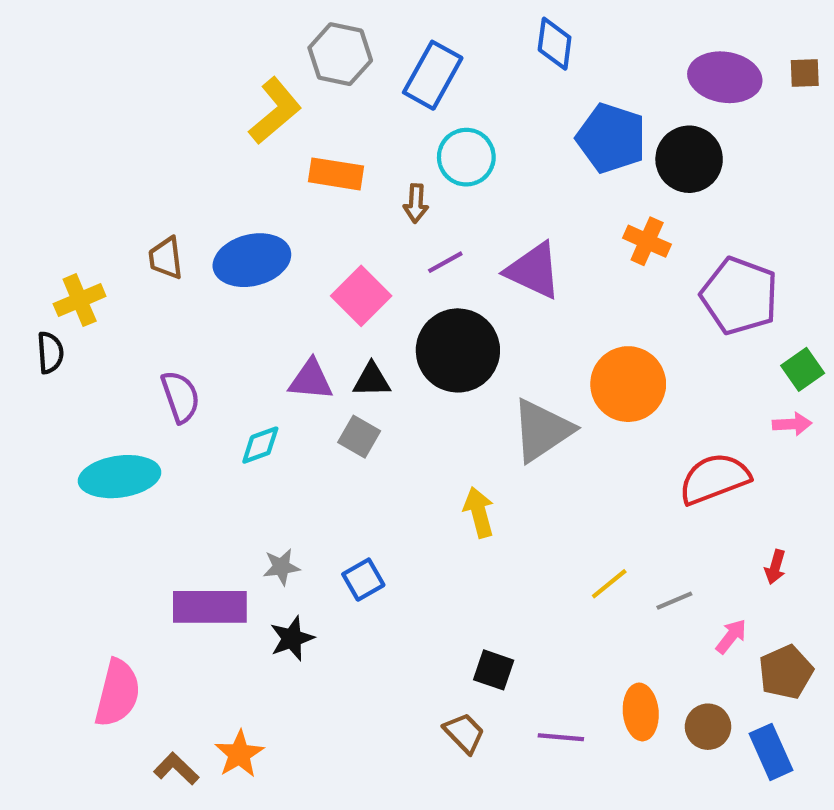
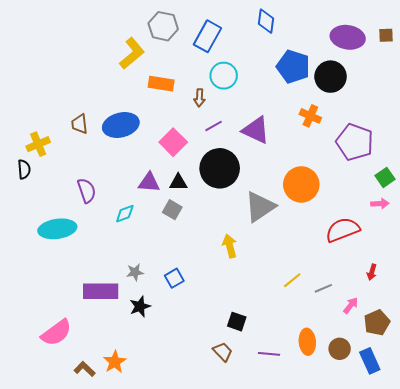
pink semicircle: (117, 693) -> (56, 333), turned 40

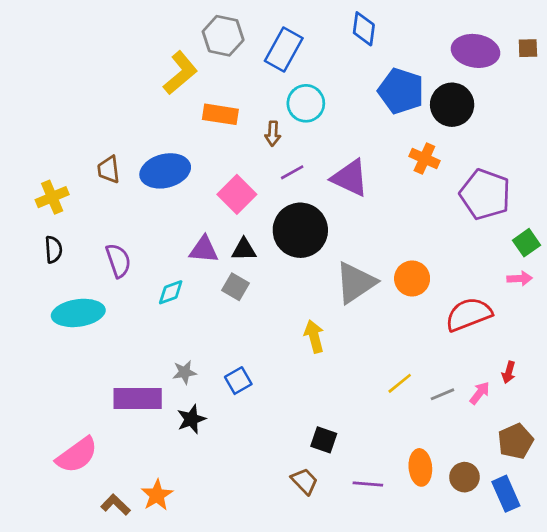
black semicircle: (24, 169) -> (53, 250), moved
orange circle: (301, 184) -> (412, 278), moved, size x0.7
pink arrow: (351, 305) -> (480, 393), moved

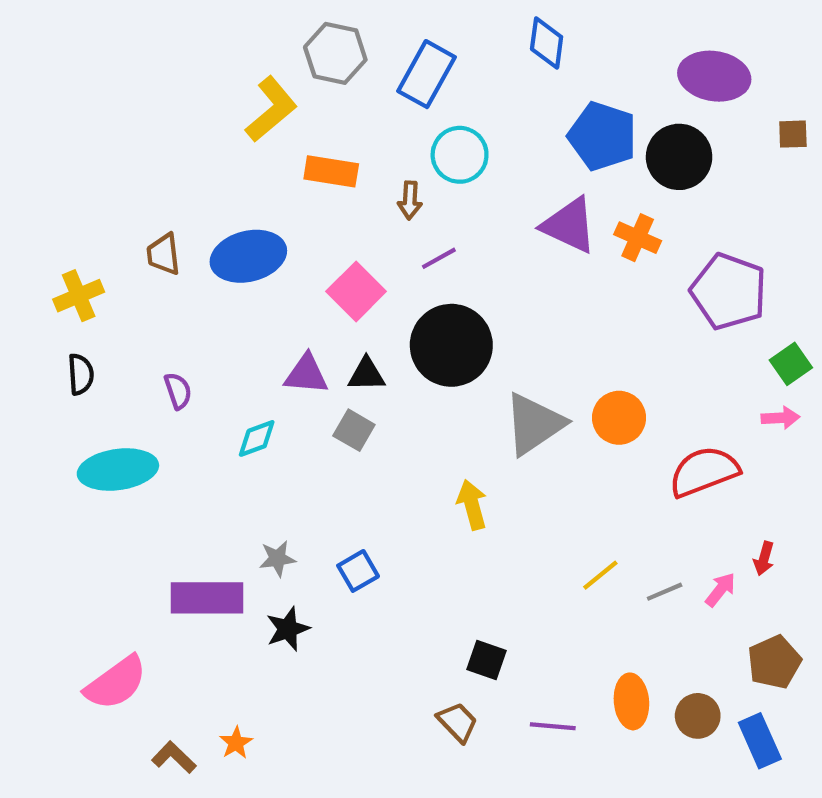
brown square: (528, 48) -> (793, 134), moved
purple triangle: (350, 178) -> (569, 225), moved
purple semicircle: (118, 261) -> (178, 391), size x0.7
orange star: (157, 495) -> (236, 743), size x0.7

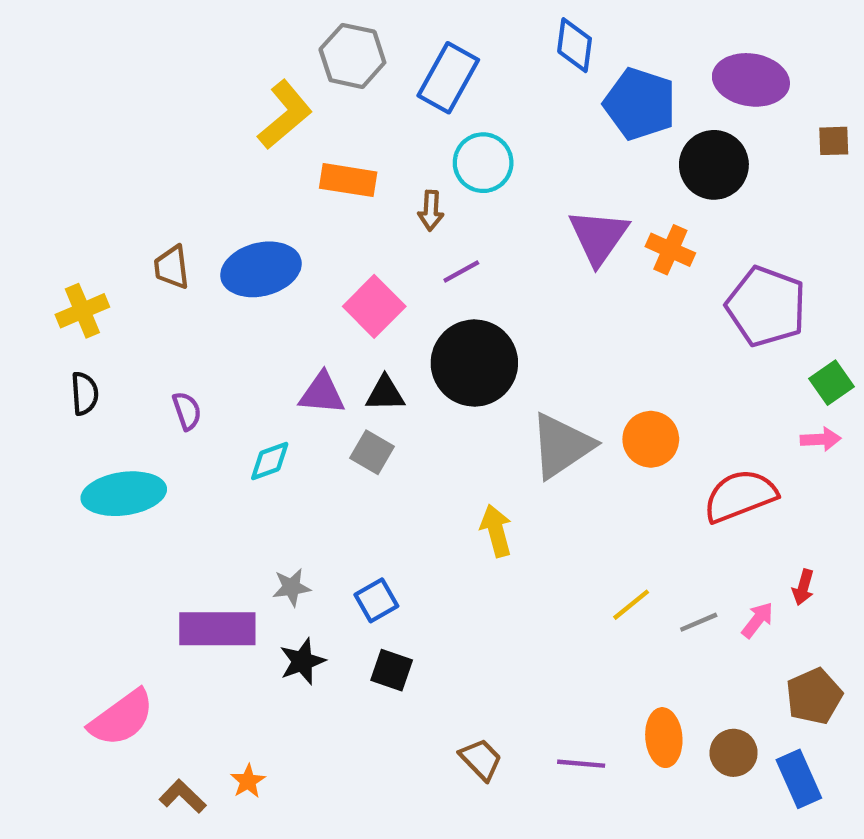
blue pentagon: (602, 136) -> (640, 104), moved
purple triangle: (569, 225) -> (599, 237), turned 40
black square: (486, 660) -> (392, 670), moved

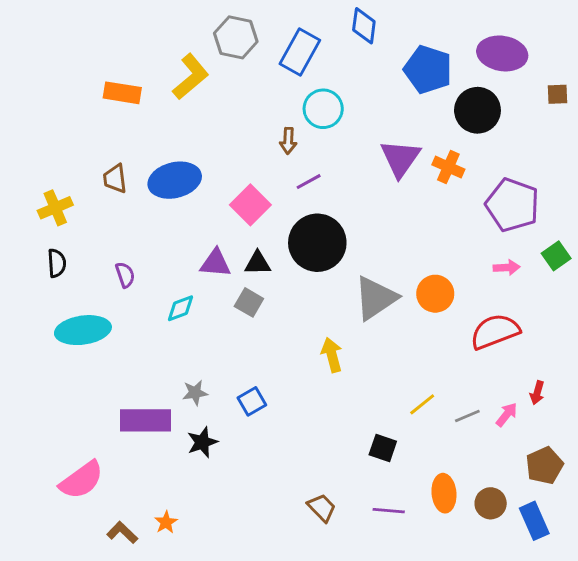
blue diamond: (575, 45) -> (364, 26), moved
orange rectangle: (348, 180) -> (122, 93), moved
pink arrow: (821, 439) -> (507, 267), moved
black square: (392, 670) -> (383, 448), moved

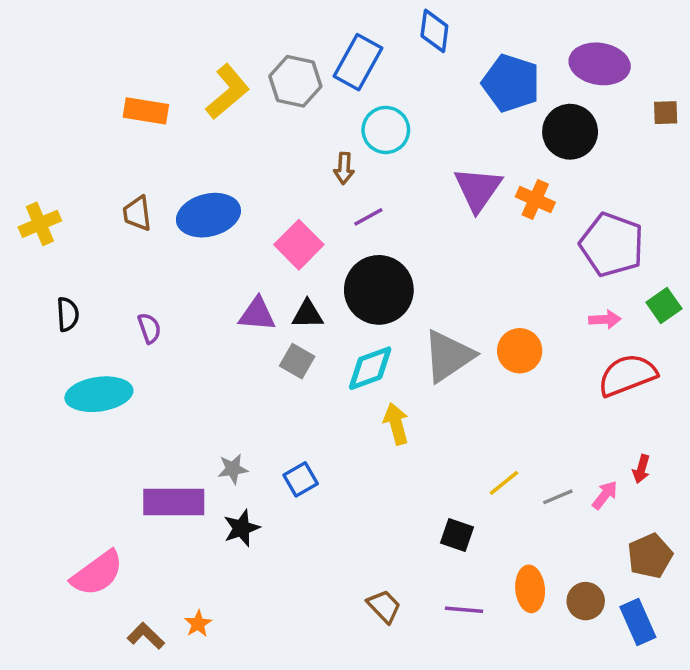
gray hexagon: (236, 37) -> (295, 81), moved
yellow cross: (55, 208) -> (40, 224), moved
cyan diamond: (180, 308) -> (370, 368), moved, size x1.4
red semicircle: (495, 332) -> (627, 375), moved

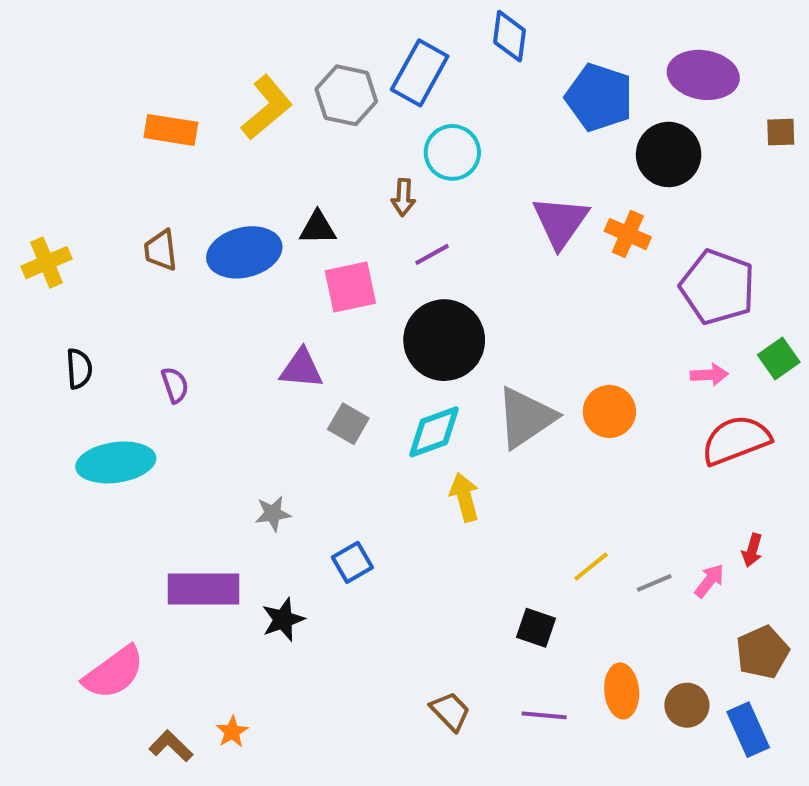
pink square: (299, 245) -> (350, 287), turned 33
black triangle: (308, 314) -> (318, 228), moved
gray star: (233, 469) -> (273, 513), moved

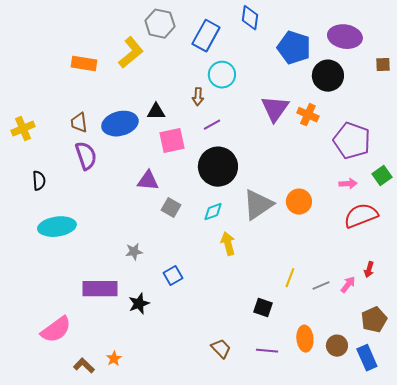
gray hexagon: (346, 95) -> (160, 24), moved
purple semicircle: (175, 385) -> (86, 156), moved, size x1.6
cyan diamond: (434, 432) -> (213, 212), size x0.7
yellow line: (591, 567) -> (290, 278), turned -30

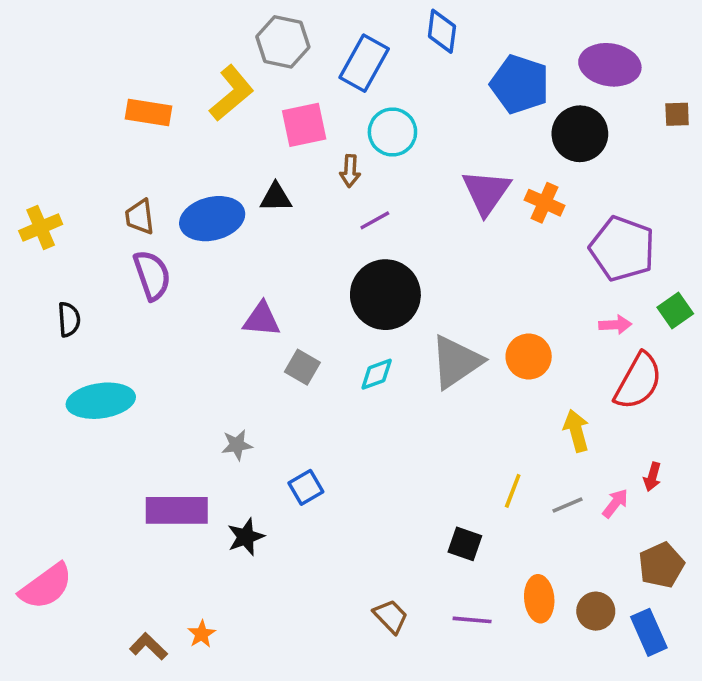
pink square: (172, 141) -> (304, 125), moved
red semicircle: (361, 216) -> (638, 381), turned 140
yellow arrow: (228, 244) -> (576, 431), moved
pink semicircle: (56, 330) -> (46, 586), moved

